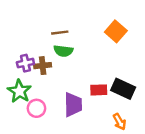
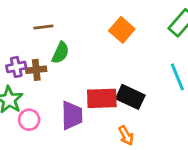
brown line: (60, 33) -> (43, 27), moved
green semicircle: (63, 51) -> (60, 53), turned -72
red rectangle: (99, 90) -> (102, 98), size x1.5

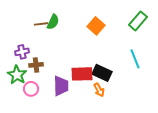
green semicircle: (60, 53) -> (53, 22), moved
brown cross: (36, 70) -> (36, 65), moved
orange arrow: (126, 135) -> (99, 90), moved

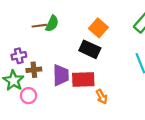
black rectangle: (102, 73) -> (90, 49), moved
purple trapezoid: (61, 86) -> (61, 75), moved

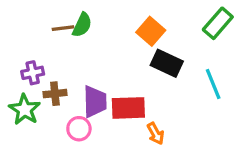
black rectangle: (90, 49) -> (167, 63), moved
pink circle: (28, 96) -> (79, 129), moved

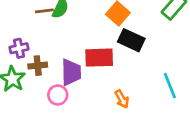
cyan line: (213, 84) -> (170, 86), moved
red rectangle: (128, 108) -> (99, 58), moved

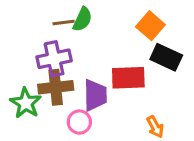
purple cross: (19, 48) -> (54, 59), moved, size x1.5
brown cross: (38, 66) -> (56, 87), size x1.5

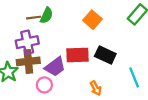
black rectangle: (166, 57) -> (105, 55), moved
purple trapezoid: (95, 95) -> (55, 67), turned 55

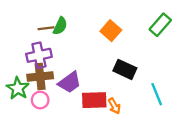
red rectangle: (77, 55) -> (94, 100), moved
pink circle: (44, 85) -> (40, 100), moved

